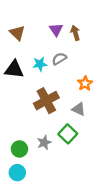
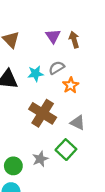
orange star: (85, 83) -> (71, 85), moved
brown cross: (46, 101) -> (43, 113), turned -30

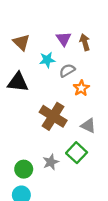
cyan star: (36, 74) -> (47, 60), moved

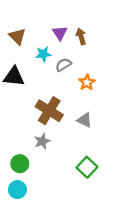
orange star: (81, 88) -> (87, 82), moved
green square: (77, 153) -> (87, 167), moved
gray star: (51, 162) -> (42, 141), moved

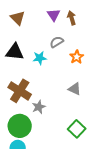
cyan star: (43, 54) -> (40, 58), moved
brown cross: (49, 111) -> (20, 91), moved
green circle: (20, 164) -> (20, 126), size x1.5

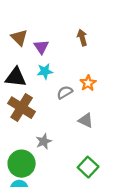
purple triangle: (54, 15) -> (41, 47), moved
gray semicircle: (57, 42) -> (65, 92), moved
cyan star: (40, 58) -> (45, 71), moved
brown cross: (20, 91) -> (22, 108), moved

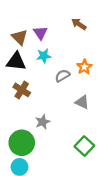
brown triangle: (19, 38) -> (20, 37), moved
brown arrow: (82, 38) -> (79, 24), turned -40
brown cross: (22, 108) -> (22, 90), size x0.7

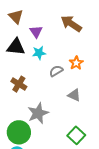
brown arrow: (79, 24) -> (71, 24), size x1.5
brown triangle: (20, 37) -> (16, 17), moved
black triangle: (16, 61) -> (16, 47), moved
gray star: (43, 122) -> (38, 113), size x1.5

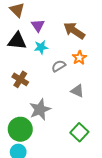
brown arrow: (71, 24) -> (74, 31), moved

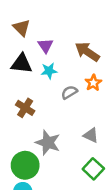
gray triangle: (77, 91) -> (91, 135), moved
gray star: (40, 109) -> (48, 143), turned -30

